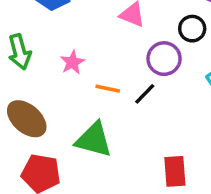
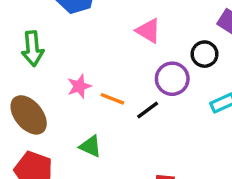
pink star: (72, 62) -> (79, 86), moved
green triangle: (94, 140) -> (90, 146), size x0.6

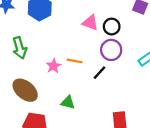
black circle: (205, 54) -> (112, 27), moved
orange line: (112, 99) -> (75, 61), moved

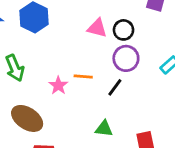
green triangle: (68, 102) -> (104, 129), moved

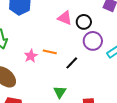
purple circle: (126, 58) -> (93, 41), moved
green triangle: (104, 129) -> (60, 92), turned 48

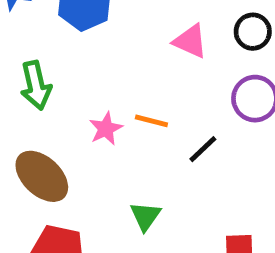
black circle: (84, 22) -> (253, 32), moved
green triangle: (60, 92) -> (145, 216), moved

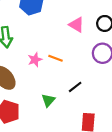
black line: (203, 149) -> (75, 87), moved

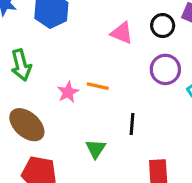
black line: (75, 87) -> (132, 124), turned -40

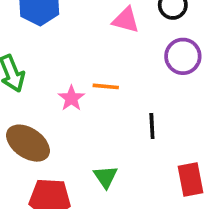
green triangle: (96, 149) -> (106, 177), moved

